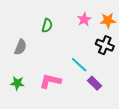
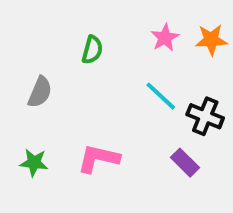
black cross: (105, 45) -> (205, 116), moved
cyan line: (79, 65) -> (161, 96), moved

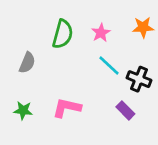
pink star: (165, 38) -> (101, 33), moved
green semicircle: (92, 50) -> (63, 34), size x1.5

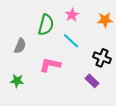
pink star: (101, 33) -> (72, 15), moved
cyan line: (109, 65) -> (71, 41), moved
pink L-shape: (67, 108) -> (50, 65), moved

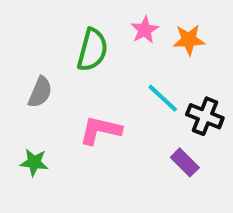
orange star: (105, 20) -> (189, 40), moved
cyan line: (71, 41) -> (163, 98), moved

